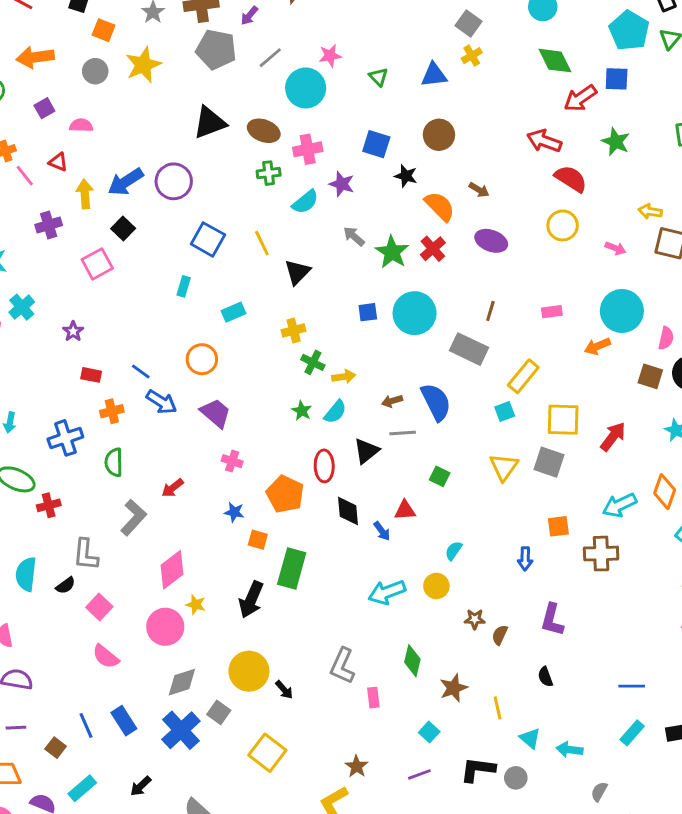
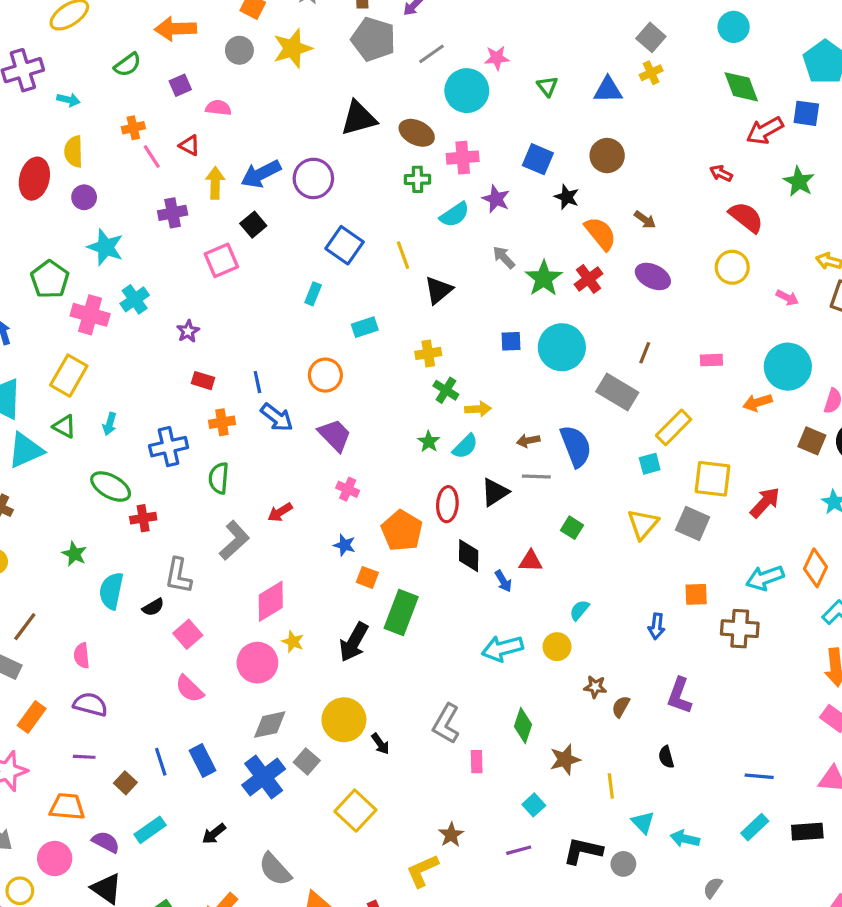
red arrow: (544, 141) -> (721, 173), size x0.6
blue line: (141, 372) -> (257, 382), turned 36

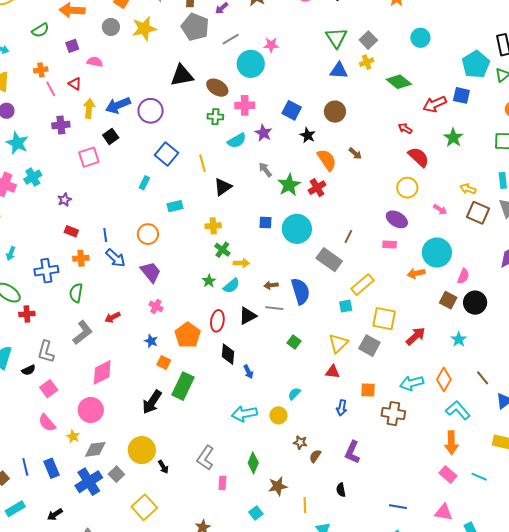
green triangle: (547, 86) -> (336, 38), moved, size x1.6
green diamond: (741, 87) -> (399, 82), moved, turned -35
purple ellipse: (653, 276) -> (397, 219), moved
red triangle: (531, 561) -> (333, 372), moved
yellow star: (293, 642) -> (73, 436), moved

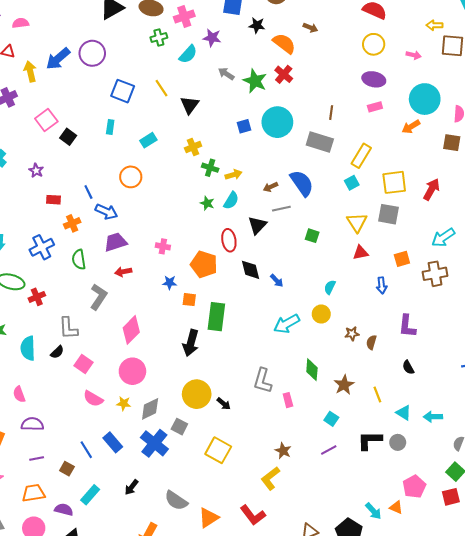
black square: (111, 136) -> (68, 137), moved
purple trapezoid: (151, 272) -> (115, 242), moved, turned -50
red arrow: (113, 317) -> (123, 272), turned 35

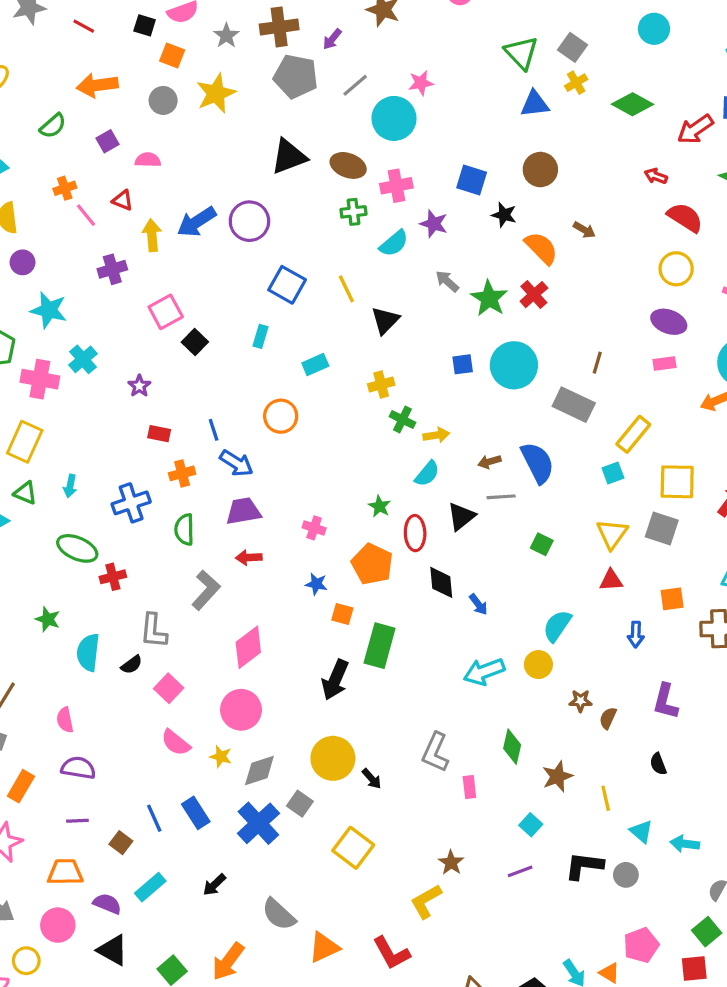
green star: (207, 203) -> (379, 506), moved
cyan semicircle: (330, 287) -> (557, 626), size x1.5

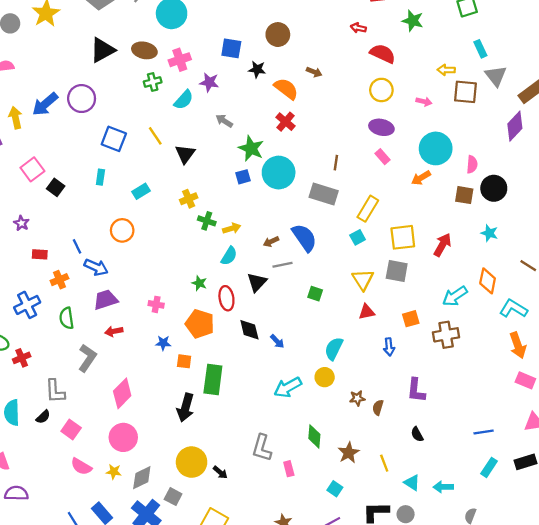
green star: (489, 298) -> (251, 148), moved
pink rectangle: (664, 363) -> (383, 157), turned 64

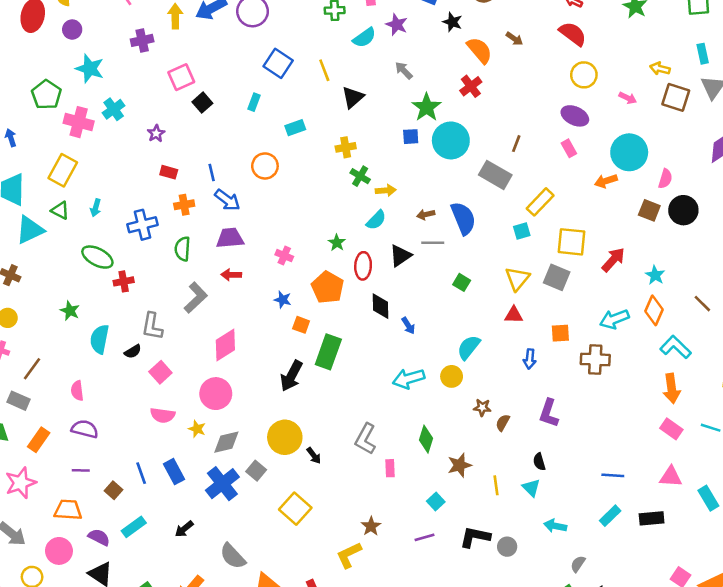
red semicircle: (383, 54) -> (573, 34), moved
cyan star: (489, 233) -> (655, 275), moved
pink semicircle: (81, 466) -> (163, 415), turned -35
cyan triangle: (412, 483) -> (531, 488), moved

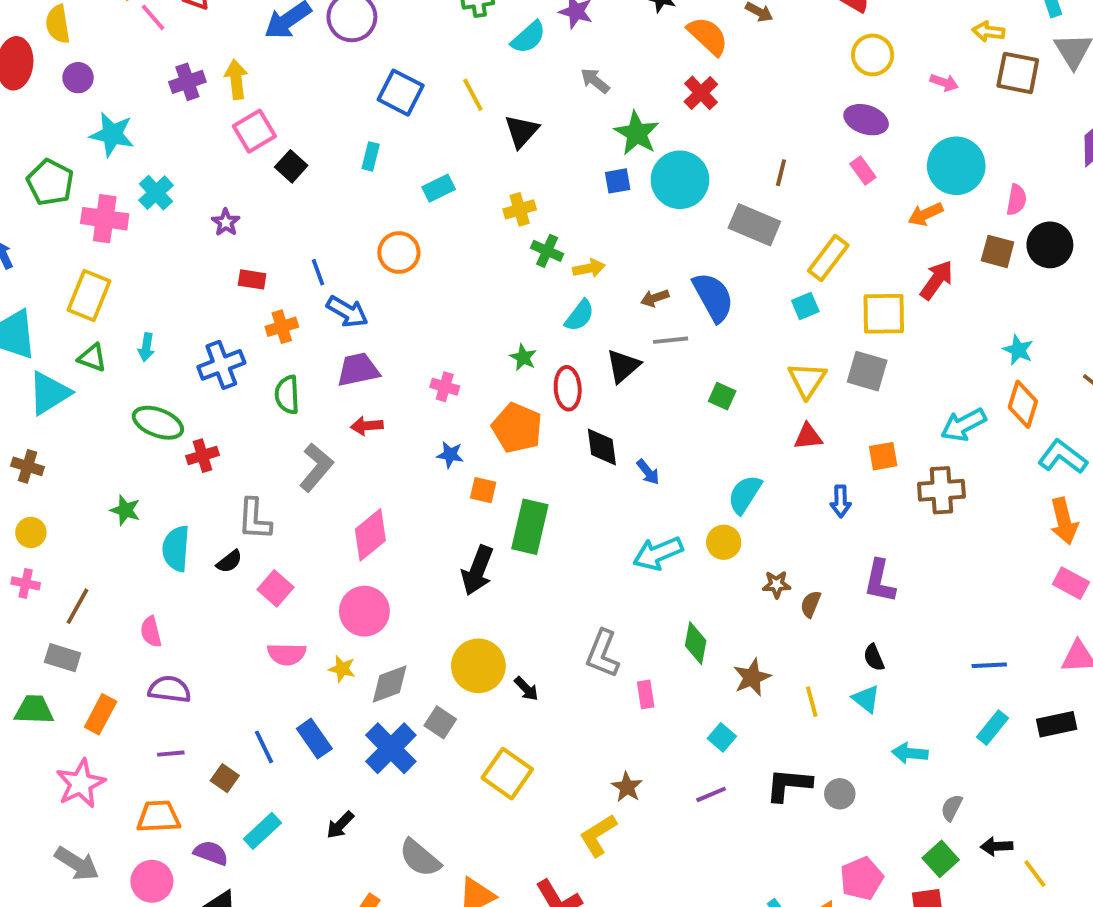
yellow arrow: (175, 16) -> (236, 79), moved
red arrow: (613, 260) -> (937, 280), moved

